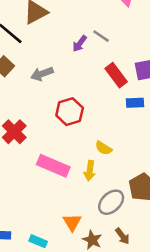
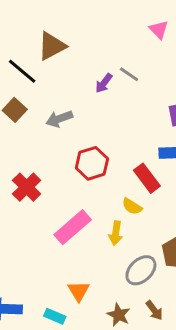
red rectangle: (116, 75) -> (147, 178), moved
pink rectangle: (53, 166) -> (73, 227), turned -64
orange triangle: (72, 222) -> (79, 291), moved

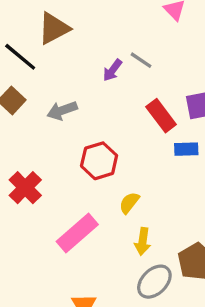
red rectangle: (147, 178) -> (161, 116), moved
yellow semicircle: (132, 206) -> (129, 203), moved, turned 96
yellow arrow: (116, 233) -> (143, 241), moved

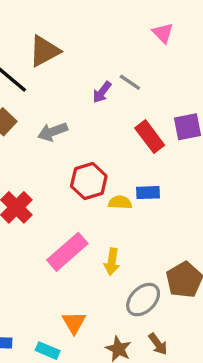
blue rectangle: (186, 149) -> (148, 193), moved
yellow semicircle: (129, 203) -> (120, 202), moved, turned 55
yellow arrow: (143, 241) -> (112, 262), moved

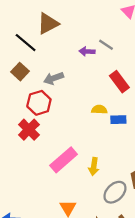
purple arrow: (102, 92) -> (87, 51), turned 56
red hexagon: (89, 181) -> (39, 103), moved
yellow semicircle: (120, 202) -> (99, 110), moved

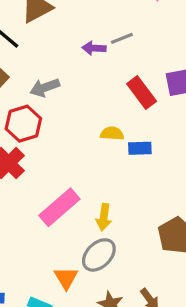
gray line: (106, 45) -> (122, 38), turned -56
gray ellipse: (115, 192) -> (99, 255), moved

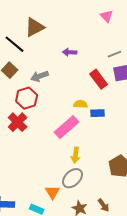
gray line: (122, 38) -> (115, 54), moved
pink rectangle: (59, 207) -> (67, 127), moved

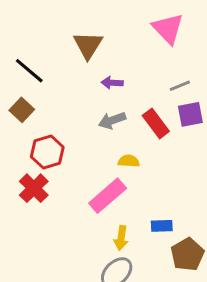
pink triangle: (107, 16) -> (168, 29), size x1.6
brown triangle: (35, 27) -> (88, 45), moved, turned -30
gray arrow: (40, 76) -> (112, 120), moved
blue rectangle: (98, 113) -> (162, 226), moved

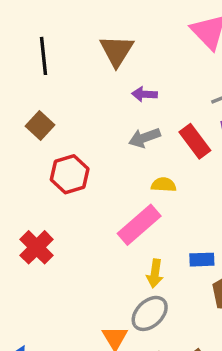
black line: (29, 71) -> (44, 56), moved, turned 44
red cross: (34, 188) -> (37, 247), moved

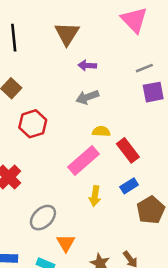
red rectangle: (195, 141) -> (128, 150), moved
blue rectangle: (202, 260) -> (129, 186), turned -30
gray ellipse: (150, 313) -> (43, 218), moved

